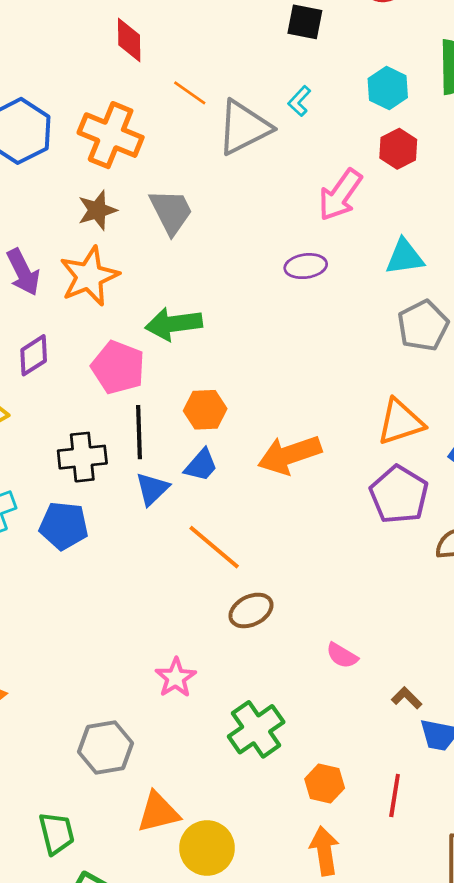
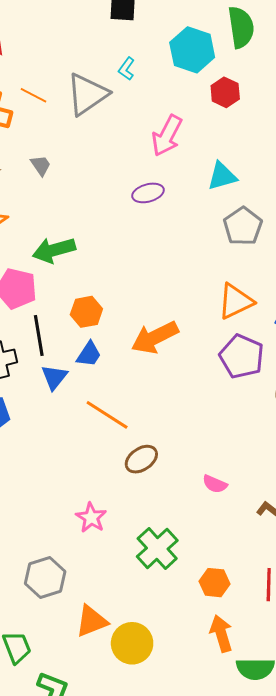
cyan hexagon: (388, 88) -> (192, 50), size x1.4
orange line: (190, 93) -> (33, 95), moved
red hexagon: (398, 149) -> (225, 92), moved
gray trapezoid: (171, 212) -> (41, 165), size x0.6

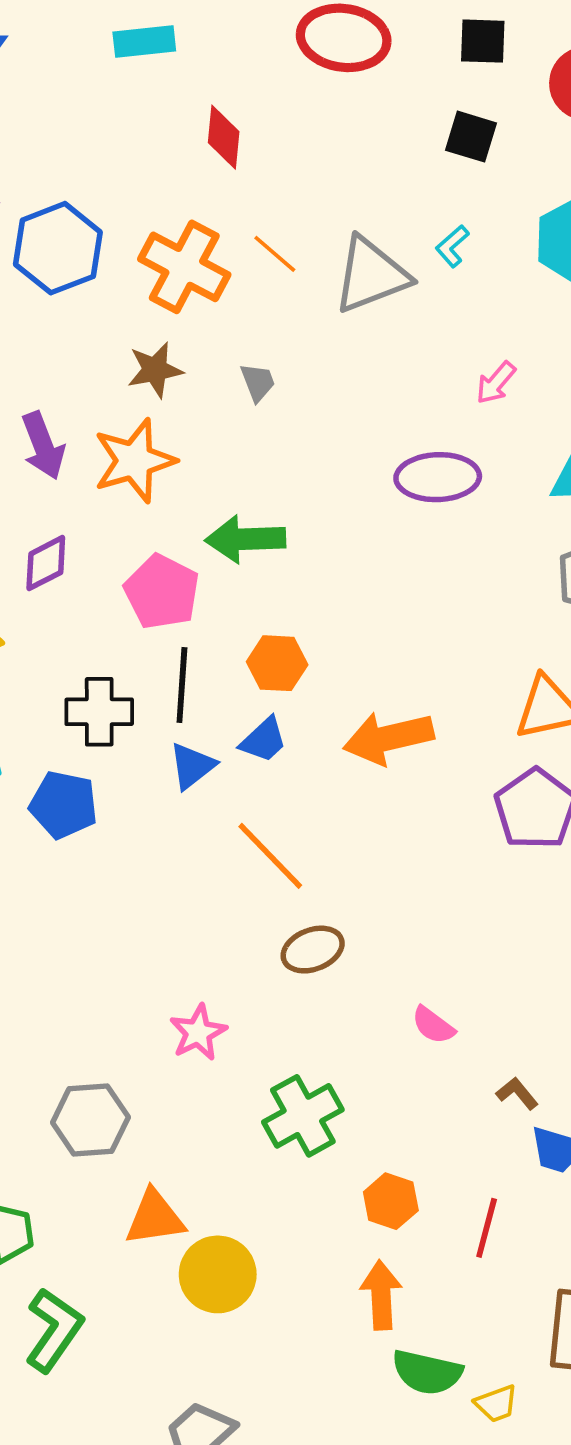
pink arrow: (167, 136) -> (496, 383), size x0.6
purple ellipse: (148, 193) -> (438, 477), size x1.4

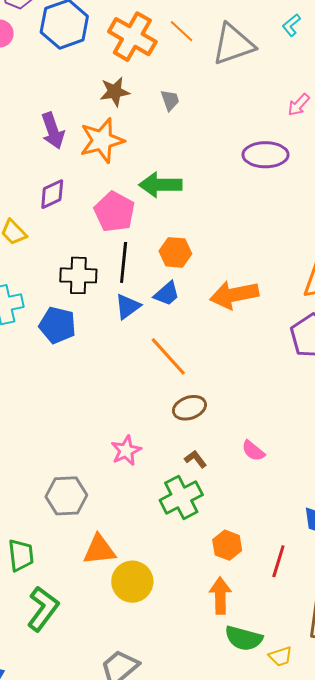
cyan L-shape: (452, 246) -> (291, 25), moved
brown L-shape: (517, 1093) -> (196, 459), moved

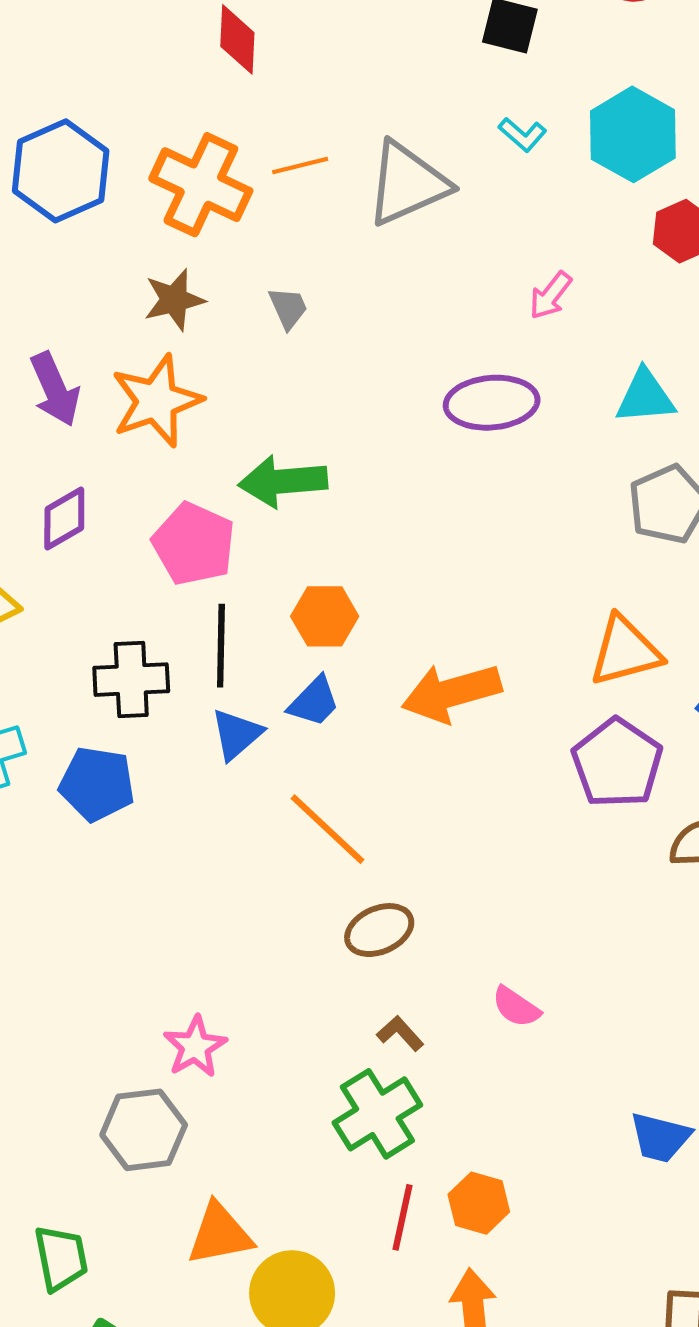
cyan L-shape: (291, 25) -> (522, 135), turned -95
orange line: (181, 31) -> (300, 165), turned -52
pink star: (126, 451) -> (195, 1047), moved
red line: (278, 561) -> (402, 1217), moved

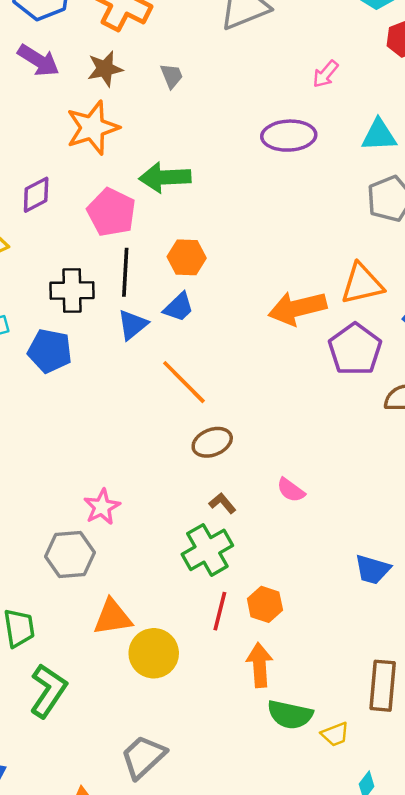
purple arrow: (55, 389) -> (38, 60), moved, turned -36
orange arrow: (451, 693) -> (297, 308), moved

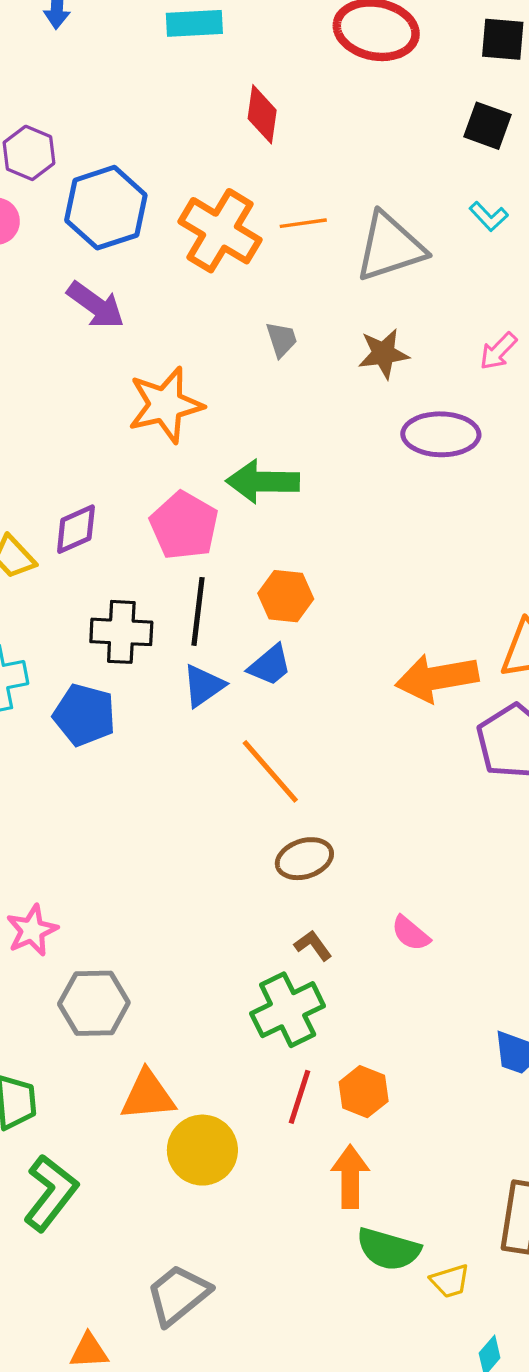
brown star: (105, 69) -> (383, 354), moved
purple diamond: (36, 195) -> (76, 529), moved
pink star: (102, 507) -> (32, 930), moved

